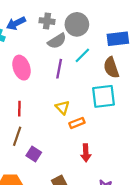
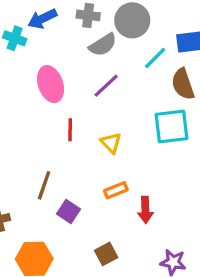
cyan line: (82, 55) -> (155, 58), moved
purple line: (59, 69) -> (106, 86), turned 36
red line: (19, 109) -> (70, 130), moved
orange rectangle: (77, 123) -> (116, 190), moved

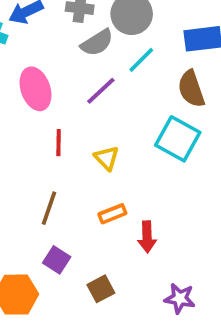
cyan line: (155, 58) -> (141, 60), moved
cyan square: (171, 127) -> (178, 139), turned 36
brown line: (44, 185) -> (49, 208), moved
purple square: (69, 212) -> (57, 260), moved

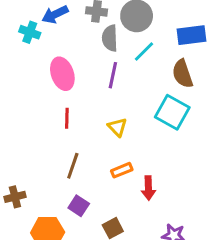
gray semicircle: (97, 43) -> (110, 38), turned 120
purple line: (101, 91) -> (113, 75), turned -35
red line: (59, 143) -> (67, 118), moved

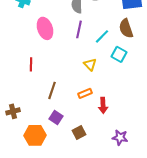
cyan line: (144, 51) -> (102, 36), moved
cyan square: (172, 112) -> (119, 54), size x0.7
red line: (67, 118) -> (31, 64), moved
yellow triangle: (117, 127) -> (90, 64), moved

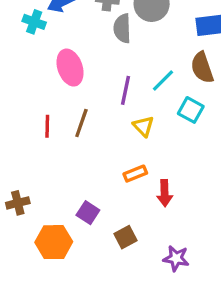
purple line: (79, 29) -> (125, 90), moved
brown line: (52, 90) -> (81, 123), moved
purple star: (120, 137) -> (176, 258), moved

